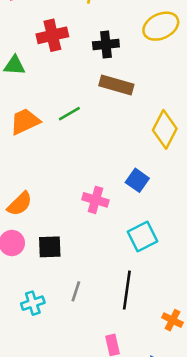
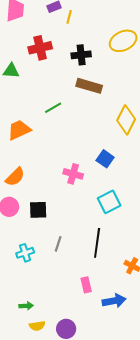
orange trapezoid: (25, 122) -> (19, 130), moved

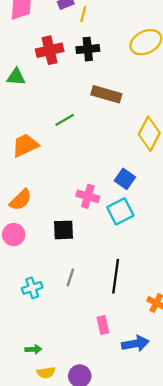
black cross: (81, 55) -> (88, 49), moved
cyan square: (109, 202) -> (120, 211), moved
black square: (38, 210) -> (63, 230), moved

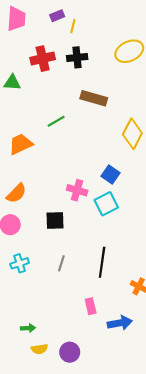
cyan cross: (32, 288) -> (20, 263), moved

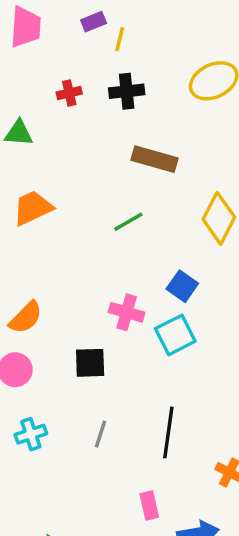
red cross: (43, 59) -> (69, 93), size x0.6
green line: (56, 121) -> (128, 222), moved
orange trapezoid: (21, 144) -> (33, 208), moved

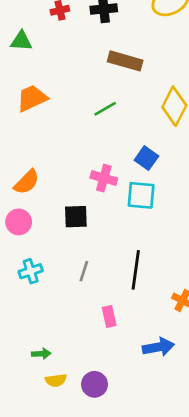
cyan square: (175, 335) -> (141, 195), turned 32
pink rectangle: (149, 505) -> (109, 316), moved

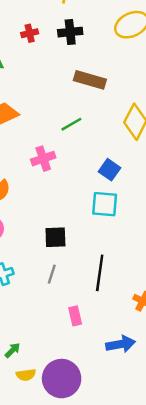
pink cross: (104, 178) -> (43, 159), moved, turned -35
black square: (76, 217) -> (55, 237), moved
green arrow: (41, 354) -> (12, 350), turned -42
purple circle: (94, 384) -> (62, 379), size x1.6

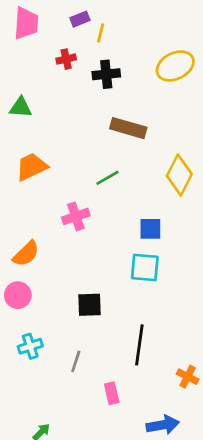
red cross: (30, 33) -> (66, 59), moved
blue square: (109, 170) -> (150, 229), turned -35
gray line: (52, 274) -> (76, 361), moved

